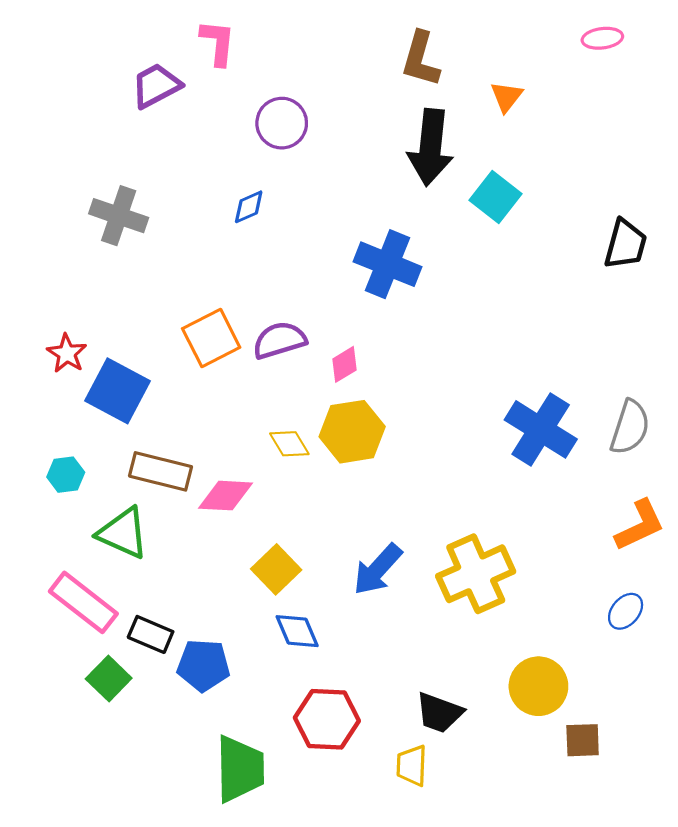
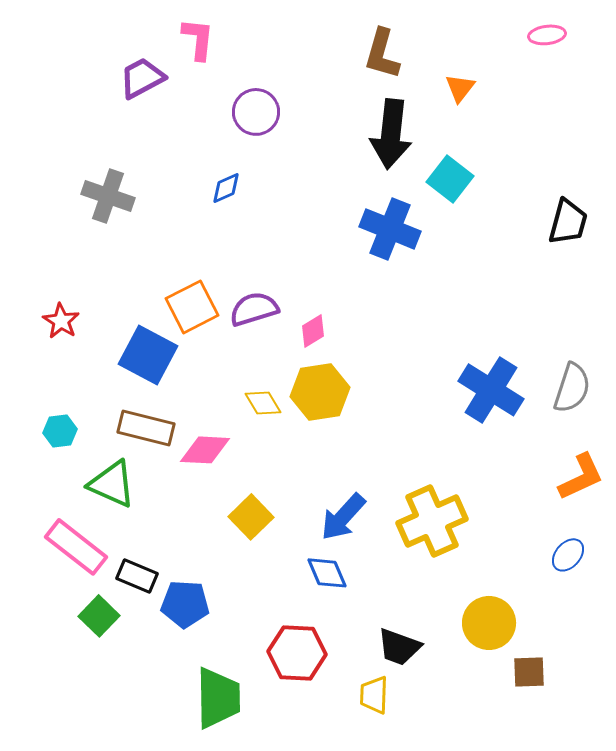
blue cross: (387, 264) -> (390, 229), moved
blue square: (117, 391) -> (148, 355), moved
blue diamond: (297, 631) -> (327, 573), moved

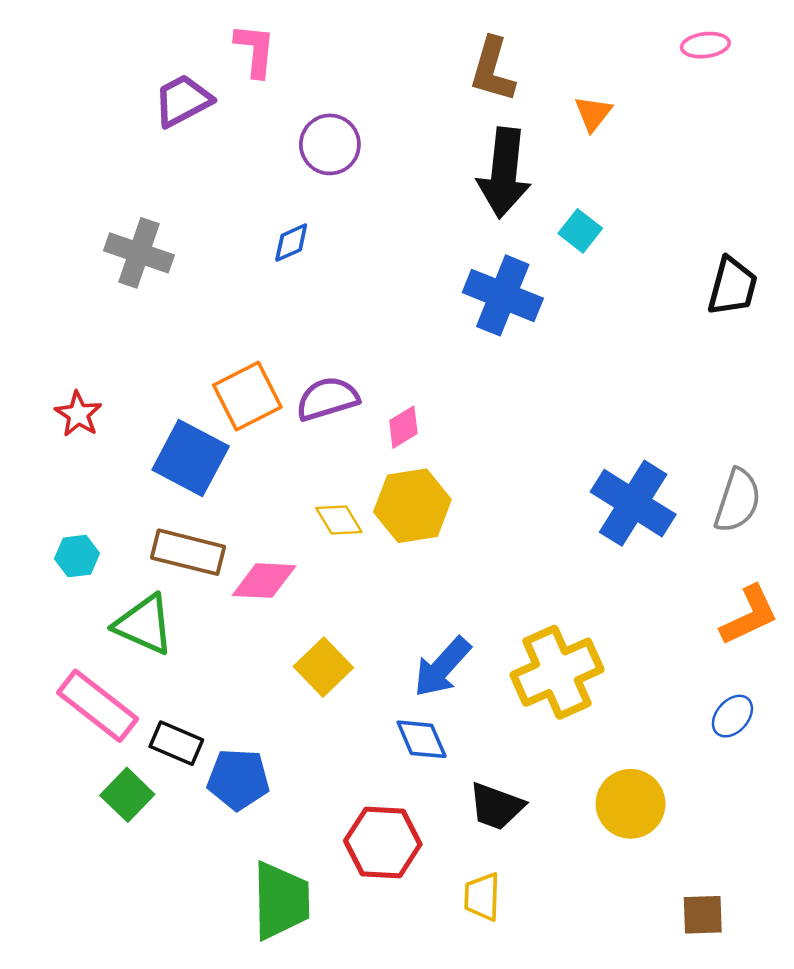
cyan square: (450, 179) -> (580, 231), size x0.7
black trapezoid: (399, 647) -> (496, 806), moved
brown square: (529, 672) -> (703, 915), moved

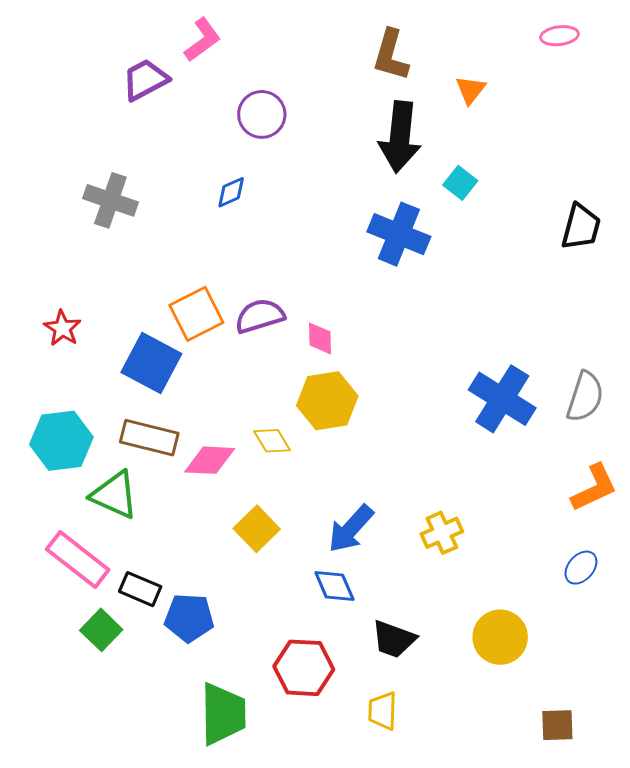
pink L-shape: (255, 50) -> (202, 40), turned 48
pink diamond: (403, 427) -> (320, 338), turned -60
yellow diamond: (339, 520) -> (272, 441), moved
cyan hexagon: (77, 556) -> (61, 441), size x1.8
yellow cross: (557, 672) -> (442, 533), size x0.6

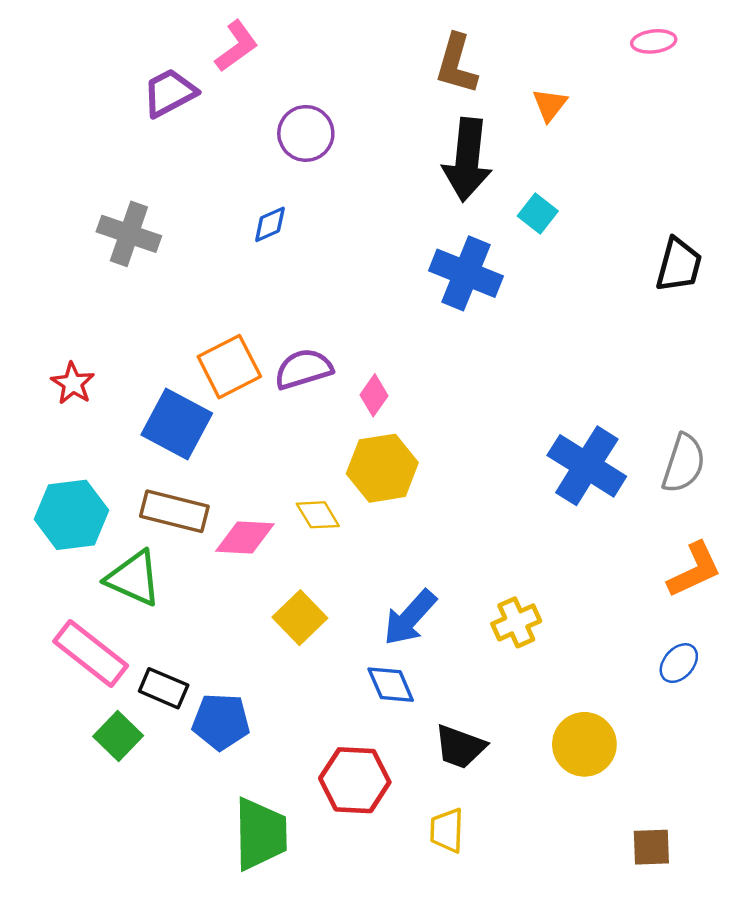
pink diamond: (320, 338) -> (374, 395), turned 36

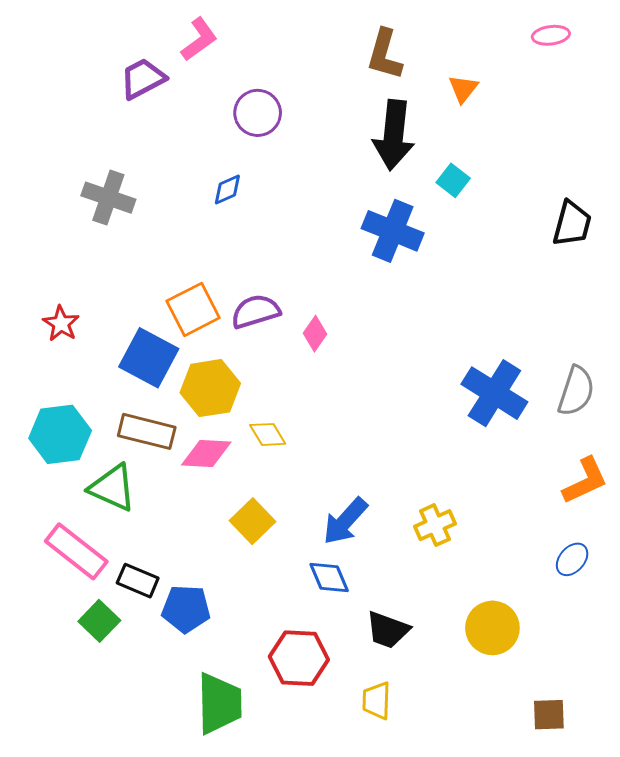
yellow hexagon: (382, 468) -> (210, 388), moved

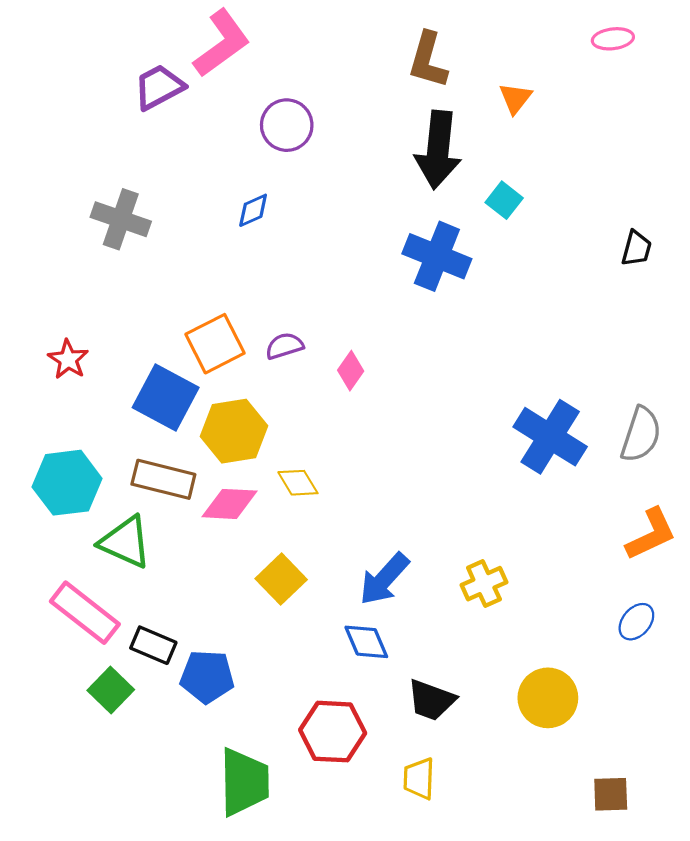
pink L-shape: (199, 39) -> (222, 43), size x1.4
black trapezoid: (572, 224) -> (636, 248), size x0.7
purple semicircle: (256, 311) -> (284, 346), size x0.7

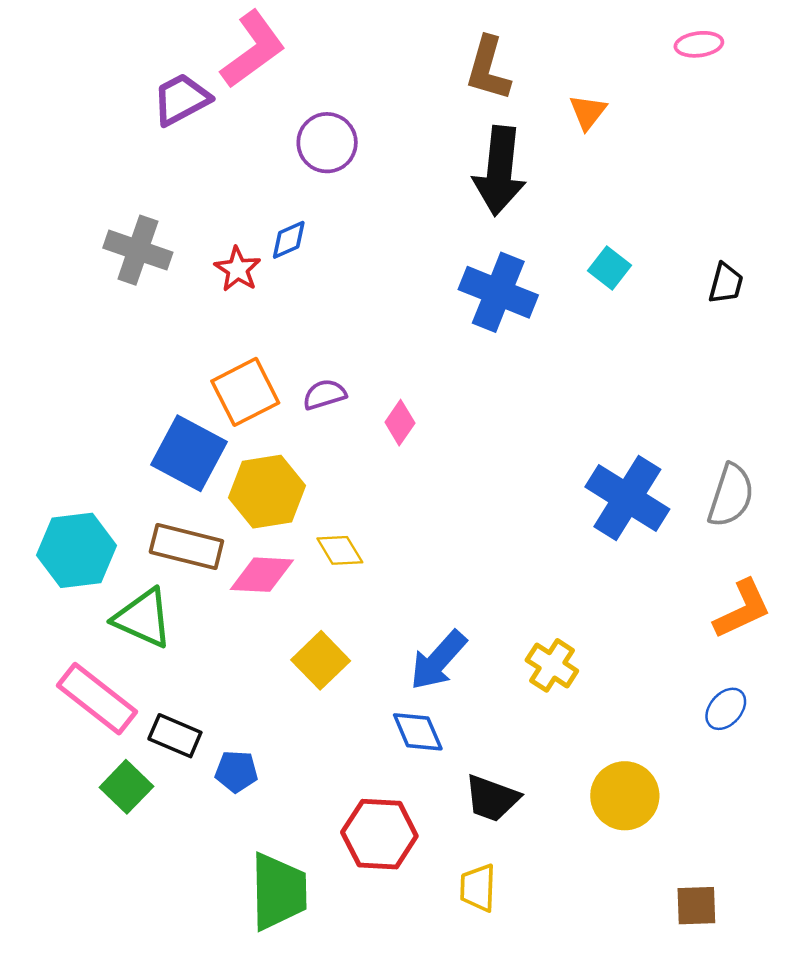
cyan square: (504, 200) -> (609, 268), moved
red star: (68, 359) -> (238, 269), moved
yellow cross: (484, 584) -> (552, 665), turned -33
blue pentagon: (207, 677) -> (236, 771), size x0.7

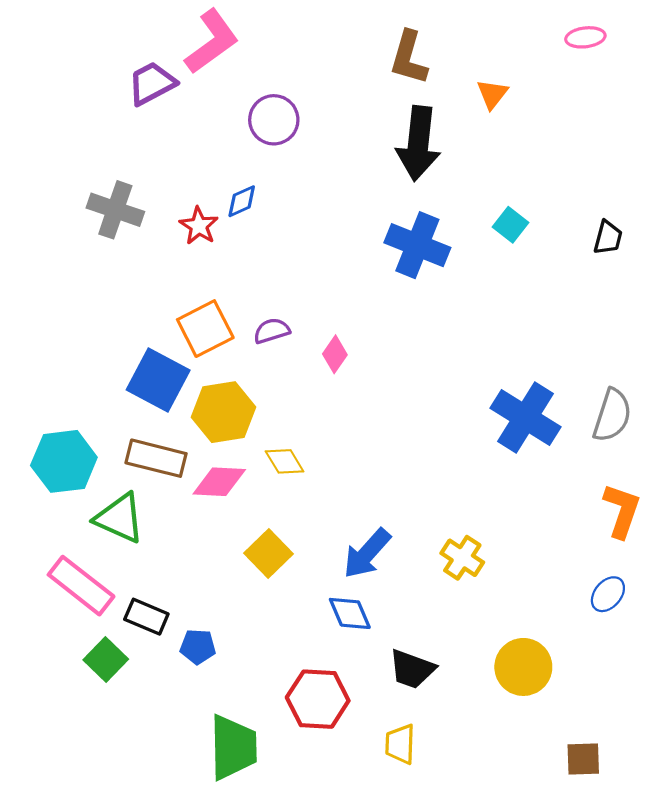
orange L-shape: (742, 609) -> (622, 511), turned -46

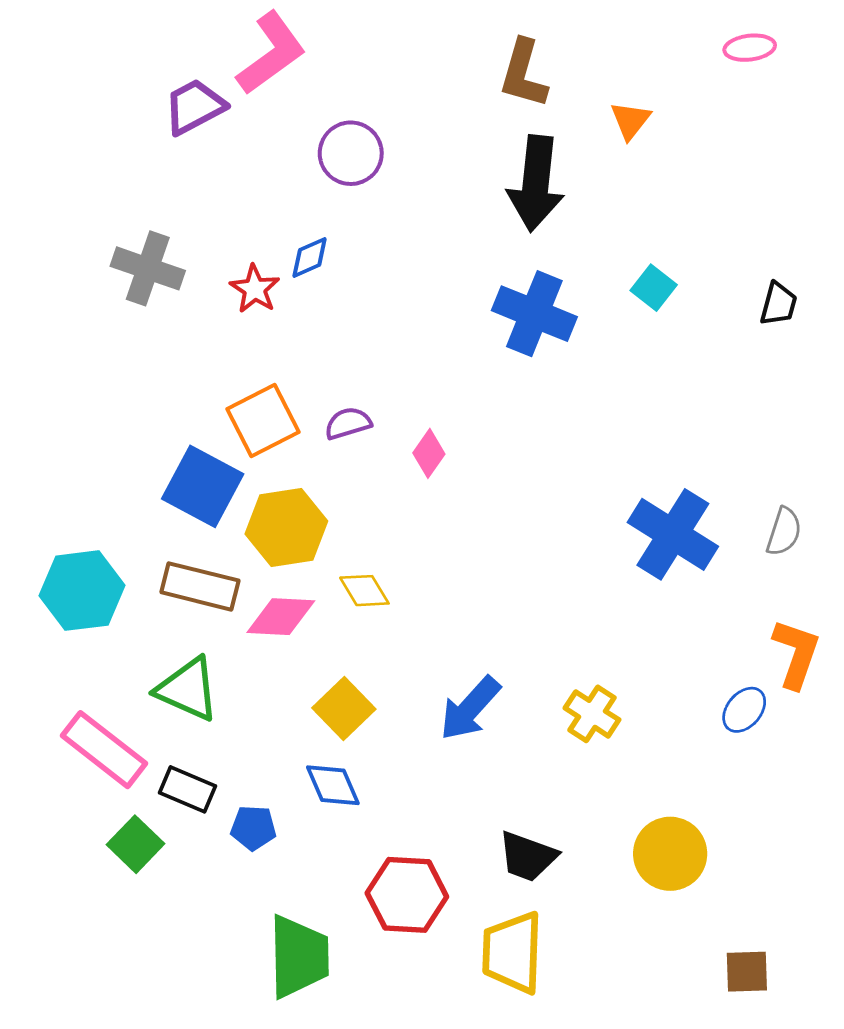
gray semicircle: (612, 415) -> (784, 532), size x0.7
green triangle: (120, 518) -> (188, 689), moved
blue ellipse: (608, 594) -> (744, 710), moved
blue diamond: (350, 613) -> (333, 785), moved
yellow trapezoid: (400, 744) -> (512, 952), size x1.6

